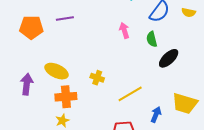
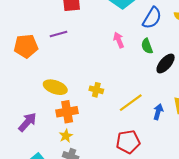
purple arrow: (27, 84) -> (27, 122), moved, turned 40
blue arrow: (156, 115) -> (158, 112), moved

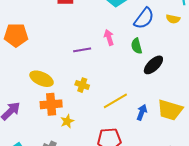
purple line: (58, 34) -> (82, 50), moved
yellow star: (66, 136) -> (67, 121), moved

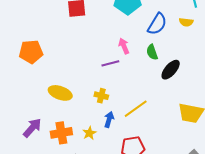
purple line: (82, 50) -> (110, 63), moved
orange cross: (51, 104) -> (61, 133), moved
blue arrow: (142, 112) -> (109, 119), moved

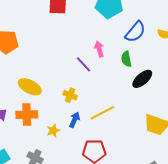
purple line: (110, 63) -> (84, 64), turned 54
orange cross: (61, 133) -> (27, 115), moved

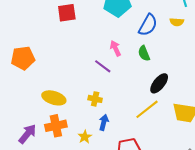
black ellipse: (142, 79) -> (159, 83), moved
yellow line: (102, 113) -> (147, 109), moved

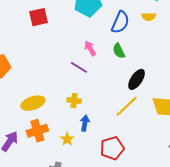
yellow ellipse: (54, 98) -> (33, 103), turned -30

